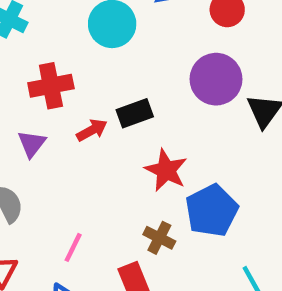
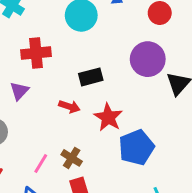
red arrow: (92, 130) -> (69, 107), moved, turned 42
brown cross: (159, 238) -> (72, 158), moved

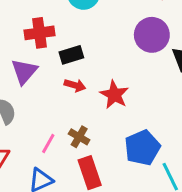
black rectangle: (91, 77) -> (71, 55), moved
purple triangle: (19, 91) -> (24, 71), size x1.4
blue pentagon: (136, 147) -> (142, 148), moved

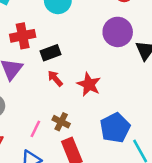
red arrow: (75, 85) -> (55, 78), turned -144

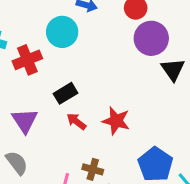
purple circle: (118, 32) -> (151, 38), moved
red cross: (23, 36) -> (27, 60), moved

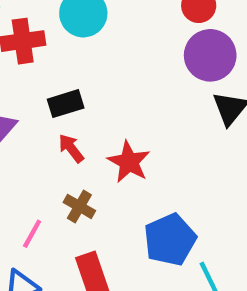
brown cross: (93, 169) -> (79, 206), moved

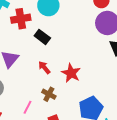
black rectangle: (66, 104) -> (42, 37), moved, turned 56

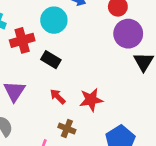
red star: (71, 73) -> (91, 100), turned -30

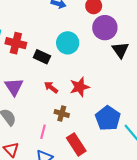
cyan circle: (54, 20) -> (68, 43), moved
red cross: (22, 40) -> (16, 43), turned 36

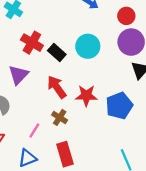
red cross: (16, 43) -> (32, 43), moved
red arrow: (51, 87) -> (57, 87), size x1.5
blue pentagon: (108, 118) -> (119, 106), moved

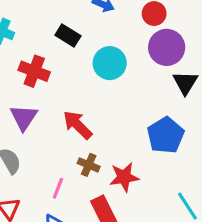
black rectangle: (57, 53) -> (68, 36), moved
red star: (86, 96) -> (124, 177), moved

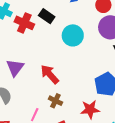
red cross: (34, 71) -> (24, 23), moved
red star: (124, 177) -> (90, 109), moved

